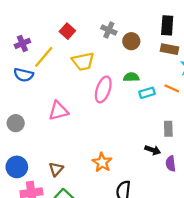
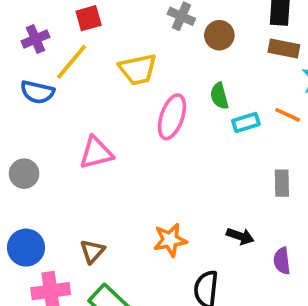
red square: (67, 31) -> (89, 18), moved, turned 32
green semicircle: (131, 77) -> (219, 96), turned -104
black arrow: (153, 150) -> (240, 236), moved
orange star: (102, 162) -> (170, 240), turned 30
purple semicircle: (171, 164) -> (282, 261), moved

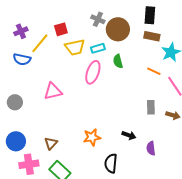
red square: (89, 18) -> (61, 29), moved
brown circle: (219, 35) -> (118, 29), size x1.5
cyan rectangle: (246, 122) -> (98, 48), moved

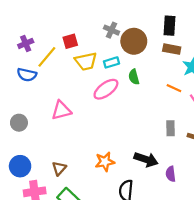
pink ellipse: (93, 72) -> (106, 89), turned 35
black arrow: (129, 135) -> (146, 159), size x1.5

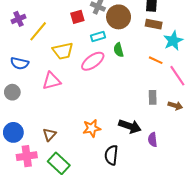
red square: (70, 41) -> (77, 17), moved
yellow trapezoid: (86, 61) -> (63, 51), moved
blue semicircle: (27, 75) -> (20, 63), moved

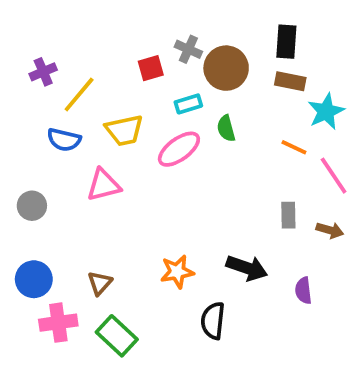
blue semicircle: (20, 63) -> (64, 140), moved
purple semicircle: (153, 140) -> (303, 291), moved

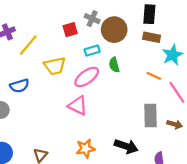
blue semicircle: (64, 140) -> (19, 86), moved, turned -30
pink triangle: (104, 185) -> (78, 106), moved, turned 40
gray rectangle: (288, 215) -> (150, 115), size x1.5

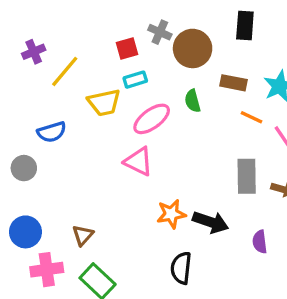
brown rectangle: (152, 37) -> (234, 83), moved
cyan rectangle: (92, 51) -> (135, 80), moved
orange star: (86, 149) -> (171, 214), moved

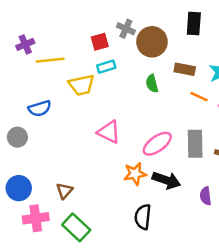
yellow line: (65, 71) -> (50, 60), turned 44
pink ellipse: (152, 119) -> (157, 144), moved

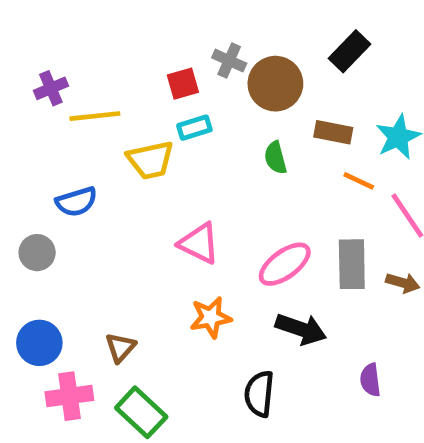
black rectangle: (194, 23) -> (349, 51), turned 40
orange star: (135, 174) -> (211, 317), moved
purple semicircle: (206, 196) -> (370, 380), moved

